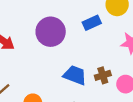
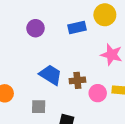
purple circle: (51, 32) -> (36, 28), size x0.6

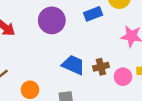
purple circle: (36, 28) -> (52, 20), size x1.5

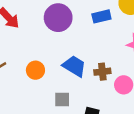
orange circle: (30, 90) -> (35, 70), moved

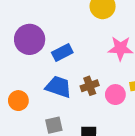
blue rectangle: (101, 16) -> (62, 52), moved

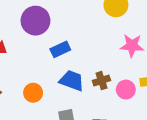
purple circle: (30, 39) -> (35, 21), moved
blue rectangle: (62, 52) -> (60, 49), moved

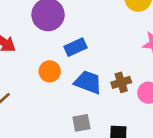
orange circle: (33, 93) -> (50, 71), moved

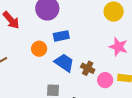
brown cross: (121, 82) -> (88, 68), turned 32

